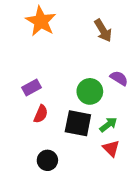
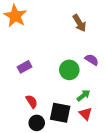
orange star: (41, 21) -> (15, 16), moved
red semicircle: (41, 114) -> (32, 101), moved, turned -56
black square: (78, 123) -> (60, 113), moved

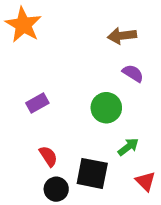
brown arrow: (79, 23) -> (122, 36), turned 114
purple semicircle: (92, 60) -> (133, 73), moved
red triangle: (86, 114) -> (145, 181), moved

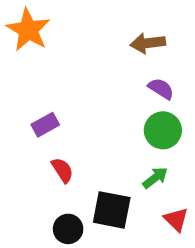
green circle: (106, 108) -> (163, 130), moved
red semicircle: (48, 156) -> (62, 170), moved

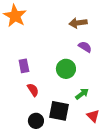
purple rectangle: (45, 125) -> (24, 66), turned -72
green circle: (163, 130) -> (66, 69), moved

